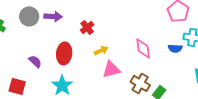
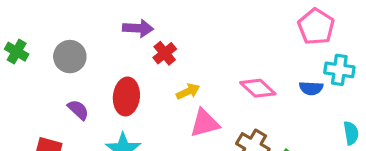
gray circle: (29, 16) -> (70, 57), moved
purple arrow: (53, 16) -> (138, 28), moved
pink diamond: (143, 48) -> (258, 88), turned -40

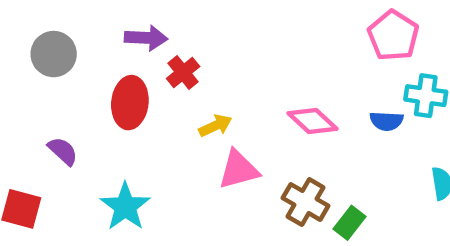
gray circle: (70, 57) -> (54, 54), moved
red ellipse: (126, 96) -> (130, 103), moved

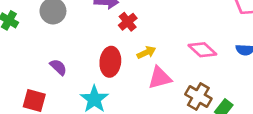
red ellipse: (130, 103) -> (110, 62), moved

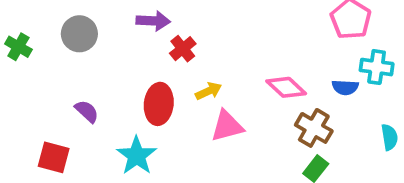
brown cross: (198, 96) -> (314, 128), moved

